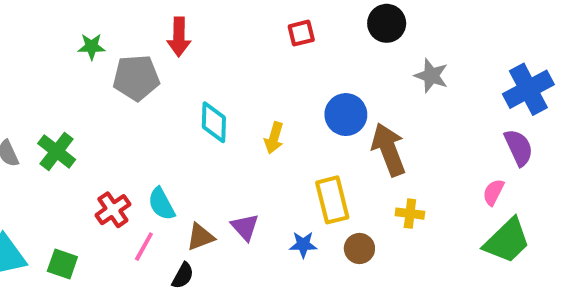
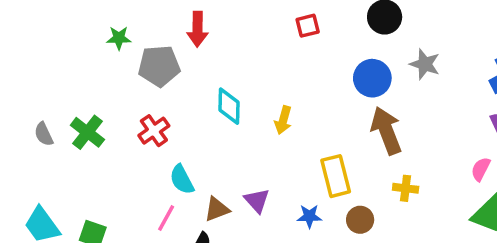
blue circle: (346, 115) -> (372, 78), moved
red cross: (113, 210) -> (154, 131), moved

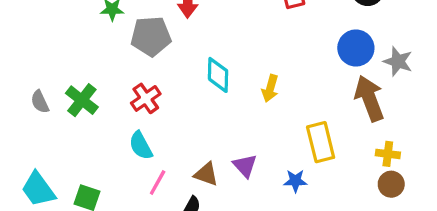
gray star: (425, 64) -> (398, 61), moved
cyan semicircle: (182, 180) -> (141, 146), moved
brown triangle: (217, 209) -> (206, 174), turned 40
brown circle: (360, 220) -> (391, 184), moved

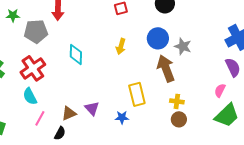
yellow arrow: (270, 88) -> (121, 46), moved
red cross: (146, 98) -> (33, 68), size x1.4
brown triangle: (206, 174) -> (69, 113), turned -42

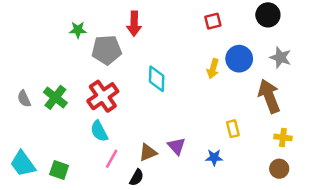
blue circle: (158, 38) -> (239, 59), moved
gray star: (183, 46) -> (280, 57), moved
yellow rectangle: (137, 94) -> (233, 129), size x0.6
brown circle: (179, 119) -> (279, 169), moved

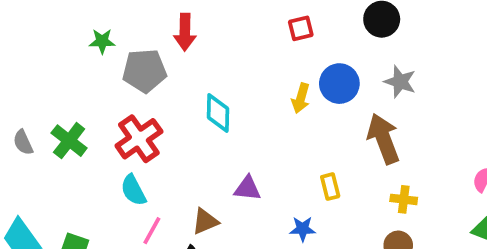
purple triangle: (177, 146) -> (247, 188), moved, turned -42

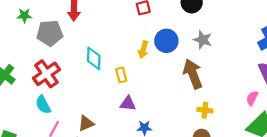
yellow rectangle: (330, 187) -> (121, 75), moved
purple triangle: (247, 188) -> (128, 104), moved

